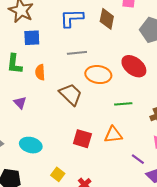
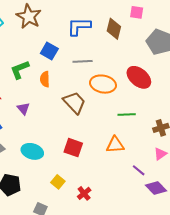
blue square: (32, 38) -> (49, 51), moved, turned 30
green L-shape: (14, 64) -> (20, 70), turned 60
red square: (82, 139) -> (73, 148), moved

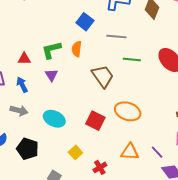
green L-shape: (20, 70) -> (51, 50), moved
orange ellipse: (103, 84) -> (128, 111), moved
green line: (127, 115) -> (132, 59), moved
orange triangle: (115, 145) -> (130, 152), moved

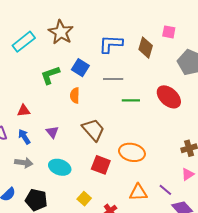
green L-shape: (51, 50) -> (50, 75), moved
purple triangle: (51, 75) -> (52, 132), moved
brown trapezoid: (103, 76) -> (93, 130), moved

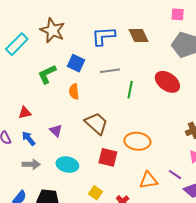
pink square: (169, 32) -> (178, 14), moved
brown diamond: (146, 48) -> (139, 36), turned -35
green line: (131, 100) -> (130, 90), turned -72

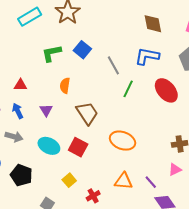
blue L-shape: (103, 36) -> (147, 56), moved
brown diamond: (139, 36) -> (153, 24), moved
gray line: (110, 71) -> (113, 65), turned 54
orange semicircle: (74, 92) -> (65, 86), moved
red square: (108, 157) -> (78, 147), moved

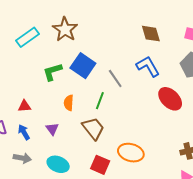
blue square: (82, 50) -> (83, 66), size x1.4
blue L-shape: (147, 56) -> (148, 66), turned 55
green line: (128, 89) -> (100, 101), moved
red square: (78, 147) -> (100, 165), moved

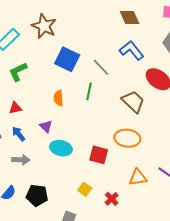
green L-shape: (53, 72) -> (18, 72), moved
brown trapezoid: (93, 128) -> (133, 102), moved
cyan ellipse: (58, 164) -> (61, 148), moved

